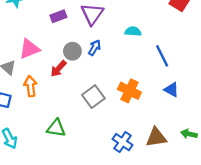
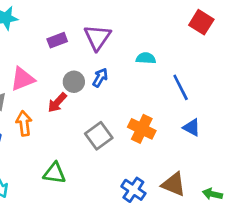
green arrow: (189, 134) -> (212, 194), moved
brown triangle: (156, 137) -> (174, 184), turned 30

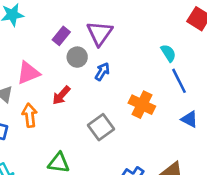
purple rectangle: (57, 40) -> (61, 36), turned -30
cyan semicircle: (146, 58) -> (168, 53), moved, turned 54
gray circle: (74, 82) -> (77, 57), moved
orange cross: (142, 129) -> (142, 105), moved

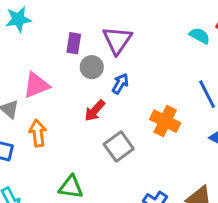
purple rectangle: (61, 36) -> (74, 43), turned -30
cyan semicircle: (168, 53) -> (200, 36), moved, turned -30
red arrow: (61, 95) -> (95, 111), moved

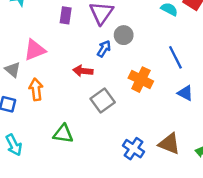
gray circle: (92, 67) -> (124, 35), moved
red arrow: (95, 111) -> (83, 71), turned 54

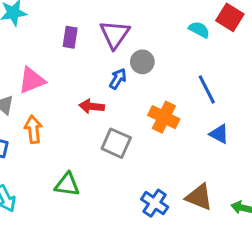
gray square: (103, 101) -> (116, 143), turned -30

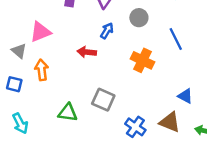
gray circle: (142, 62) -> (139, 18), moved
blue triangle: (219, 134) -> (185, 96), moved
gray square: (116, 143) -> (103, 100), moved

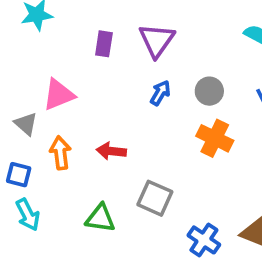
gray circle: (139, 18) -> (209, 91), moved
red arrow: (87, 52) -> (111, 151), moved
cyan arrow: (20, 123) -> (28, 215), moved

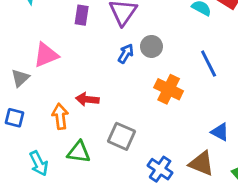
gray circle: (209, 91) -> (151, 46), moved
gray triangle: (26, 124) -> (20, 78), turned 36
orange arrow: (60, 153) -> (60, 116), moved
cyan arrow: (28, 215) -> (39, 163), moved

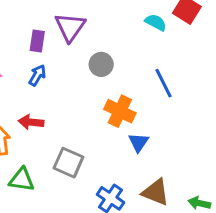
purple rectangle: (82, 15) -> (37, 41), moved
blue arrow: (126, 54) -> (37, 75), moved
blue triangle: (220, 132) -> (139, 142), moved, turned 36

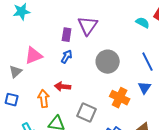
gray circle: (101, 64) -> (108, 62), moved, size x1.5
orange cross: (120, 111) -> (120, 98), moved
blue triangle: (139, 142) -> (145, 88), moved

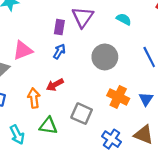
cyan semicircle: (143, 23) -> (124, 19), moved
red arrow: (63, 87) -> (55, 85), turned -35
blue triangle: (145, 88) -> (146, 99), moved

